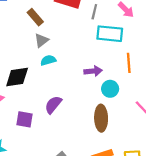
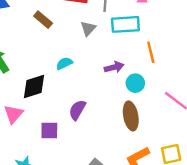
gray triangle: (42, 40) -> (88, 29), moved

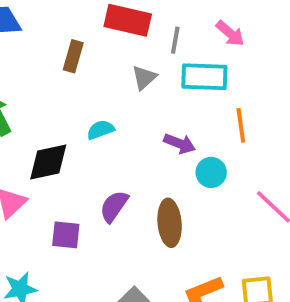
brown rectangle: (43, 20) -> (73, 56), turned 60
purple arrow: (114, 67) -> (180, 144), turned 30
brown ellipse: (131, 116) -> (170, 223), moved

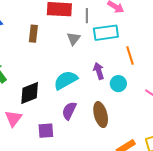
cyan semicircle: (101, 130) -> (66, 80), moved, size x1.6
purple arrow: (180, 144) -> (99, 71), turned -119

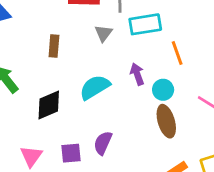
brown rectangle: (33, 34) -> (54, 46), moved
purple semicircle: (69, 111) -> (103, 143), moved
brown ellipse: (101, 115) -> (166, 121), moved
pink triangle: (13, 118) -> (31, 156), moved

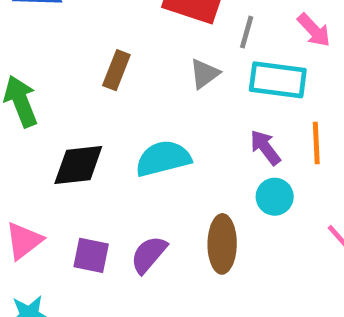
purple arrow: (137, 74) -> (265, 147), moved, turned -35
brown ellipse: (166, 121) -> (222, 244), moved

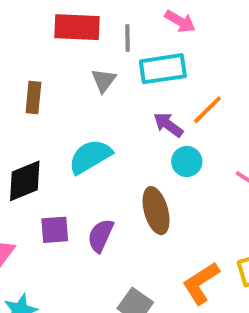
orange line: (316, 143) -> (207, 110), turned 64
purple square: (91, 255) -> (55, 230), moved

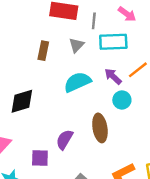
brown rectangle: (33, 97) -> (43, 51), moved
cyan semicircle: (90, 157) -> (77, 82), moved
purple square: (55, 230) -> (40, 158), moved

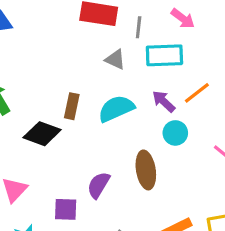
gray triangle: (76, 45) -> (115, 59), turned -49
brown rectangle: (43, 51) -> (72, 106), moved
black diamond: (22, 101) -> (42, 134), turned 36

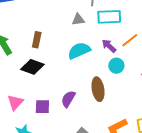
gray triangle: (115, 59) -> (78, 20), turned -32
brown rectangle: (72, 106) -> (37, 40), moved
purple square: (66, 209) -> (42, 107), moved

